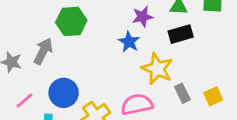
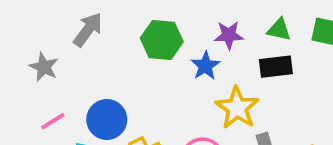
green hexagon: (71, 21) -> (162, 40), moved
gray arrow: (43, 51) -> (88, 30), moved

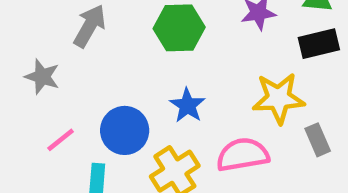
blue star: (205, 66) -> (187, 105), moved
yellow star: (237, 108) -> (279, 98), turned -30

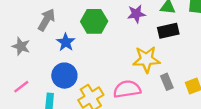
blue star: (187, 105) -> (66, 42), moved
pink line: (61, 140) -> (21, 87), moved

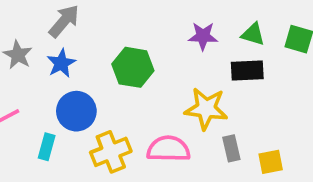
green hexagon: (94, 21) -> (133, 67), moved
blue star: (66, 42) -> (61, 63), moved

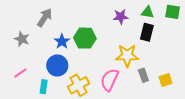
blue star: (61, 63) -> (62, 41), moved
black rectangle: (247, 71) -> (147, 32), turned -66
pink semicircle: (168, 149) -> (109, 80), turned -60

